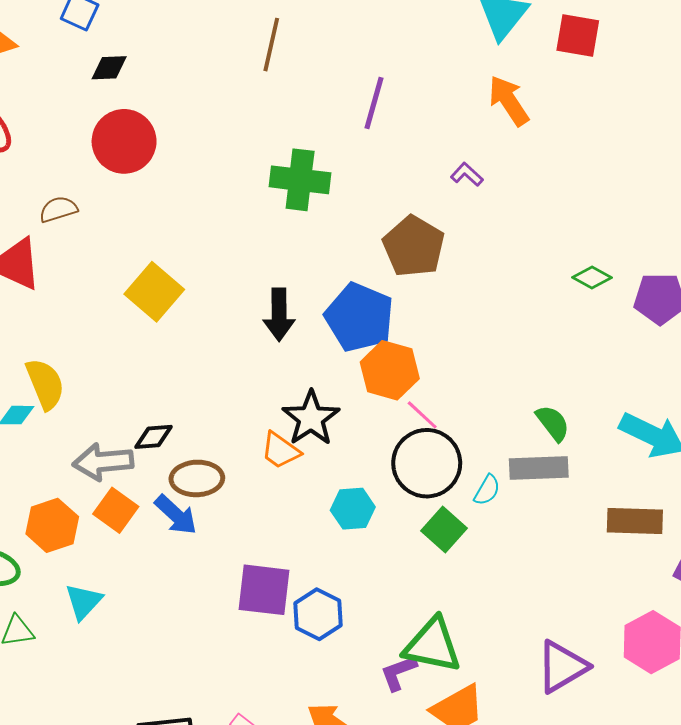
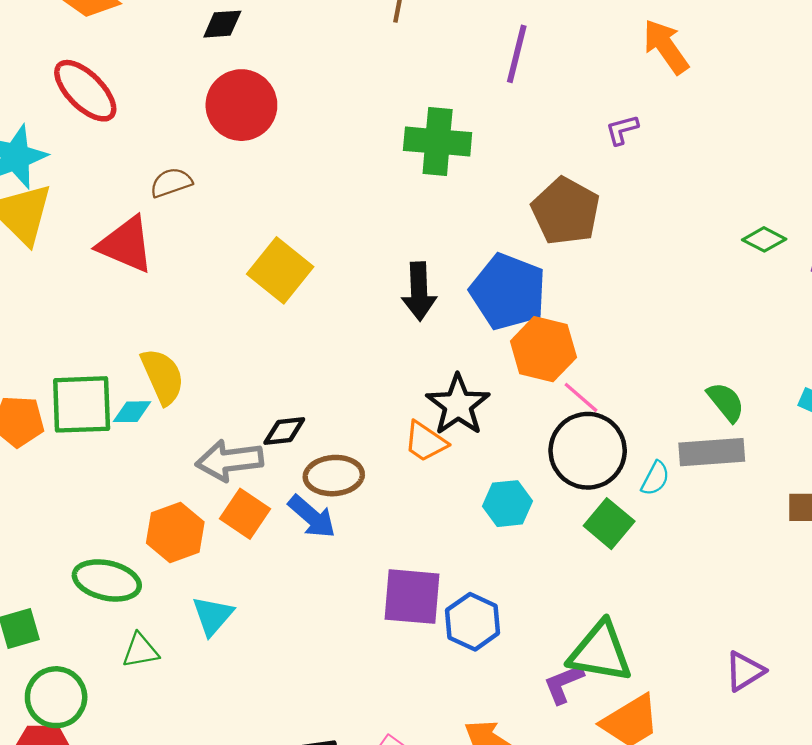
purple L-shape: (467, 175) -> (622, 130), turned -56
purple triangle: (562, 667) -> (745, 671), size x0.7

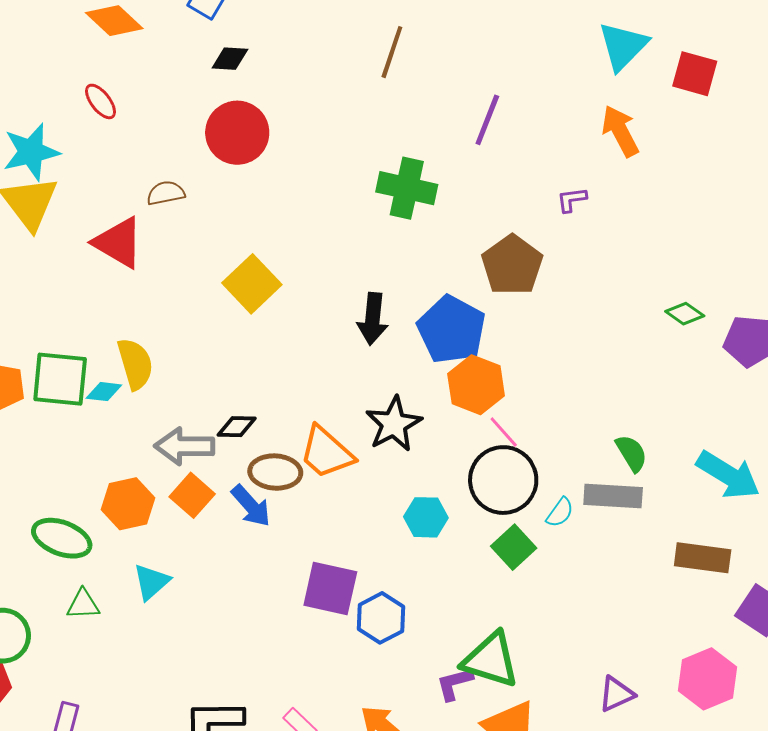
red ellipse: (85, 91) -> (101, 101), size x0.6
orange trapezoid: (425, 442) -> (326, 452), moved, size x1.4

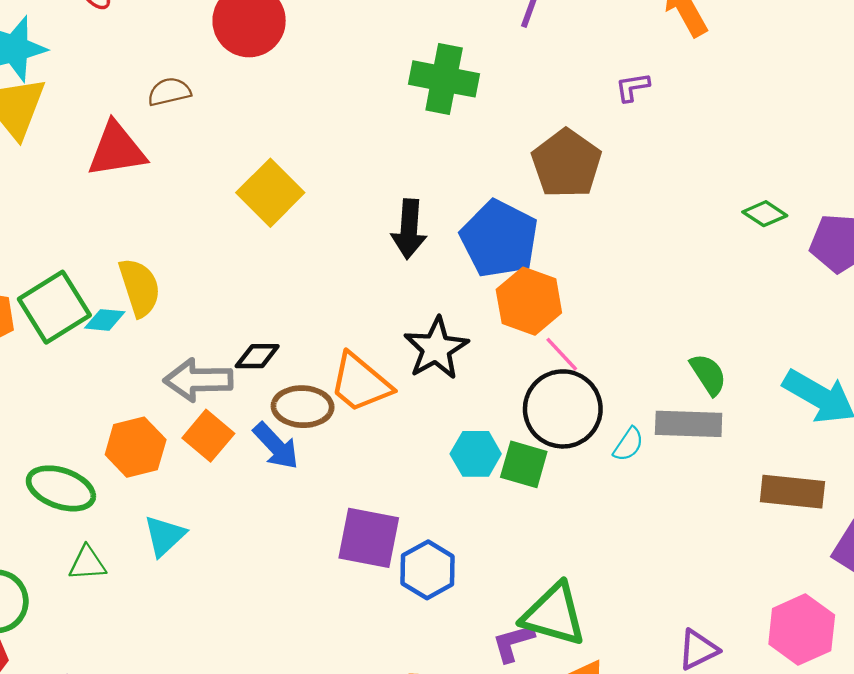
red triangle: (118, 243) -> (117, 150), turned -38
green square: (60, 379) -> (54, 307), turned -36
green square: (514, 547) -> (524, 464), moved, turned -30

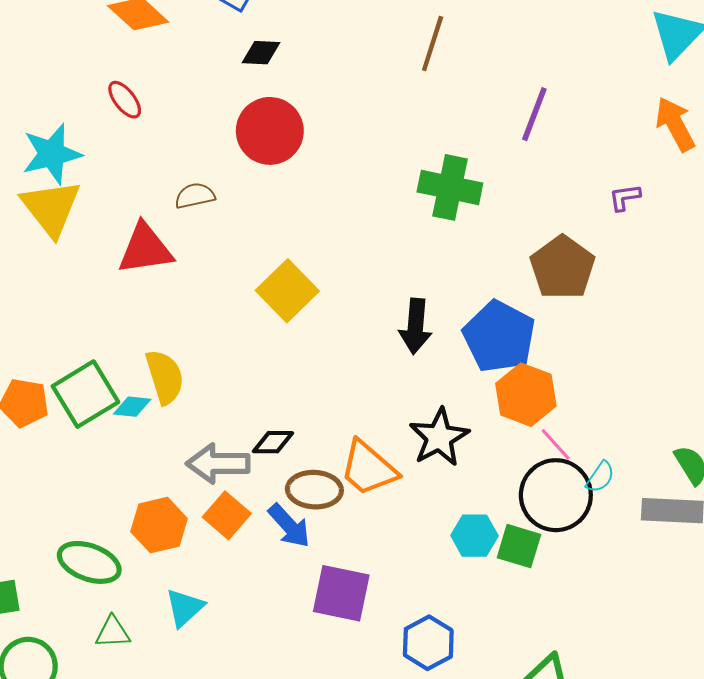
cyan semicircle: (628, 444) -> (600, 477), moved
purple square: (369, 538) -> (341, 593), moved

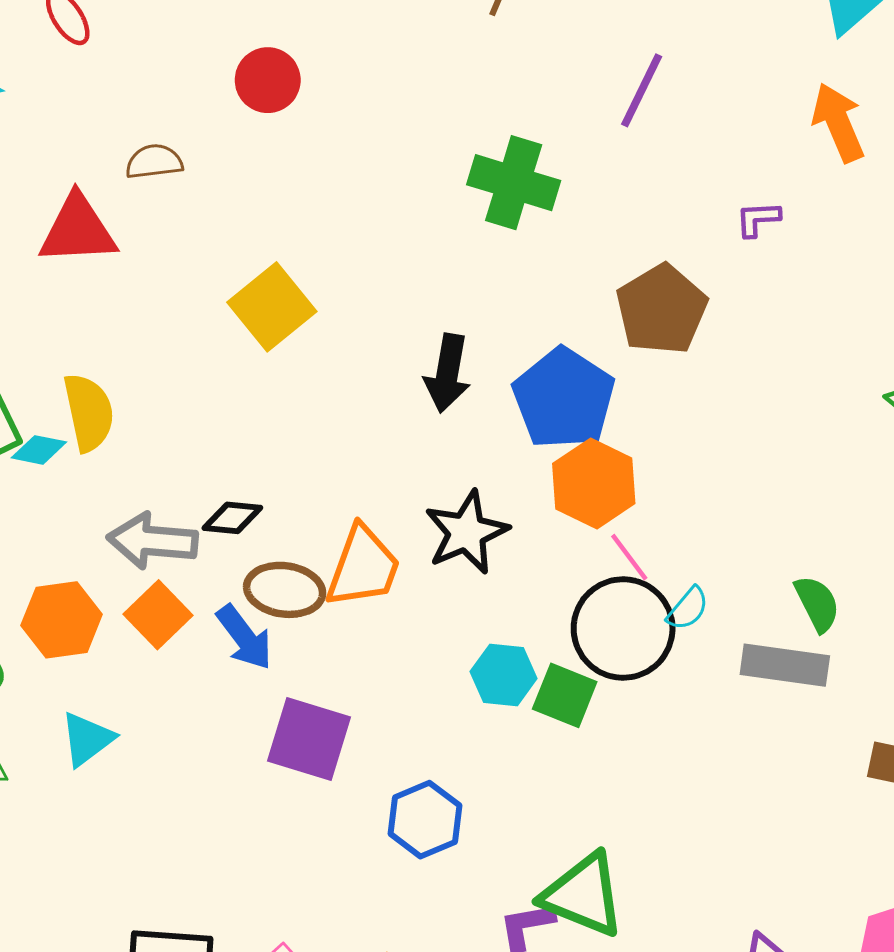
red circle: (270, 131) -> (268, 80), size x0.7
orange trapezoid: (368, 468) -> (363, 567), turned -116

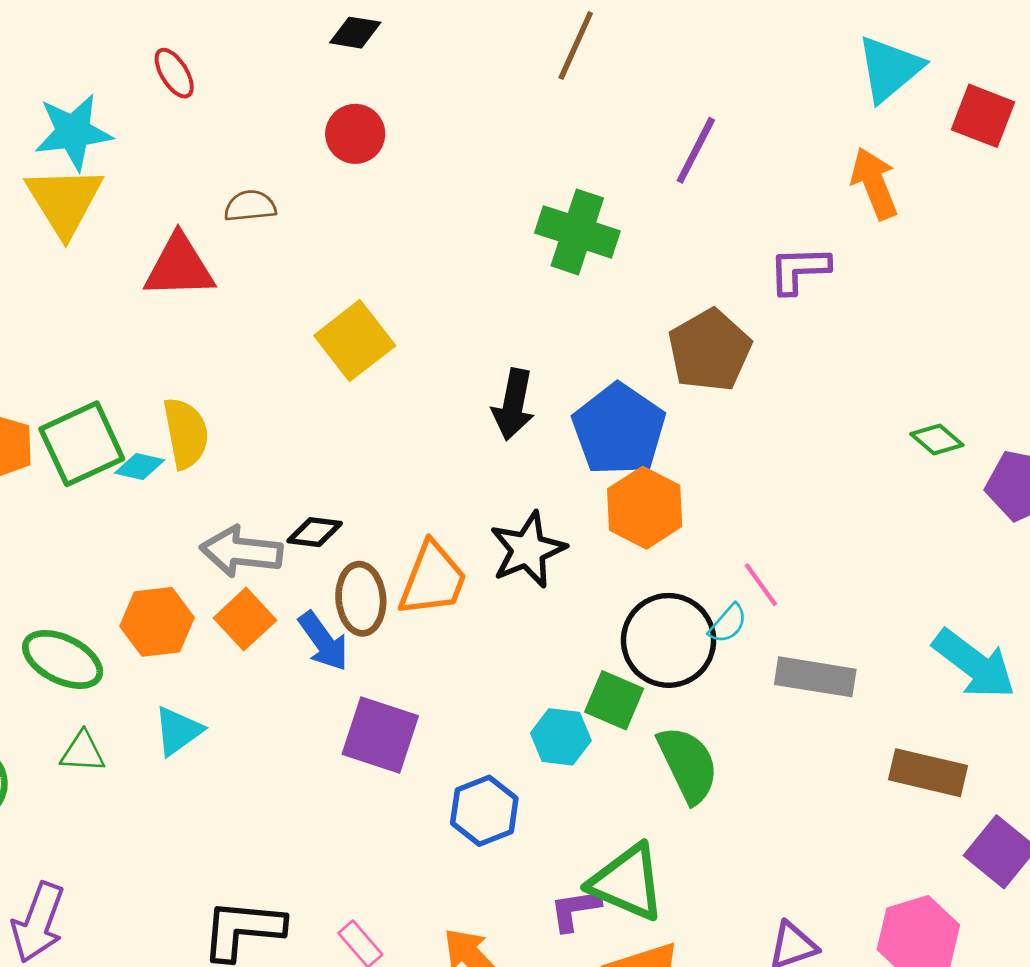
purple L-shape: (758, 219) -> (799, 270), size x1.5
pink line: (629, 557) -> (761, 585), moved
brown ellipse: (285, 590) -> (361, 599), turned 76
green semicircle: (817, 604) -> (688, 764), moved, size x1.5
cyan hexagon: (504, 675) -> (561, 737), moved

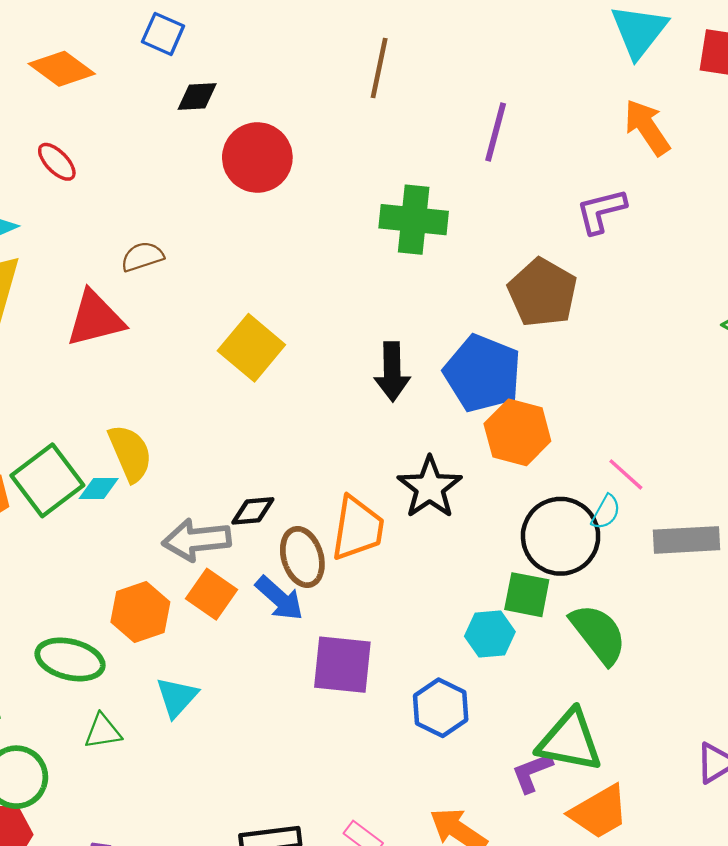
red circle: (355, 134) -> (257, 158), moved, size x1.4

